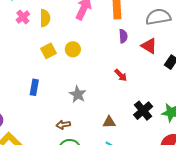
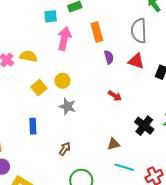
gray semicircle: (158, 17) -> (139, 31), turned -70
yellow semicircle: (45, 18) -> (29, 56), turned -66
gray star: (78, 94) -> (67, 106), moved
brown arrow: (63, 125) -> (65, 149), moved, turned 144

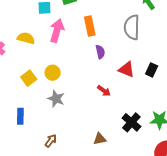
yellow semicircle: (29, 56) -> (26, 38), moved
red triangle: (136, 61) -> (127, 69), moved

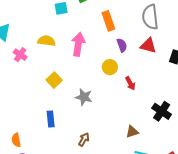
pink arrow: (57, 31) -> (78, 44), moved
red triangle: (127, 69) -> (148, 45), moved
yellow circle: (53, 73) -> (110, 67), moved
red arrow: (104, 91) -> (130, 83), turned 32

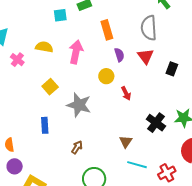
red triangle: (148, 45) -> (146, 56), turned 36
gray star: (84, 97) -> (79, 105), size x1.4
brown triangle: (132, 132) -> (126, 142), turned -40

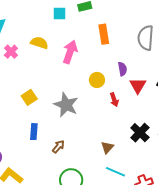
purple semicircle: (119, 55) -> (122, 69), moved
red triangle: (146, 56) -> (138, 86), moved
yellow square: (50, 87) -> (29, 97), moved
blue rectangle: (45, 125) -> (34, 132), moved

